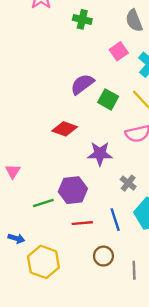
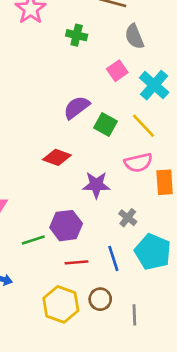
yellow hexagon: (43, 262) -> (61, 304), moved

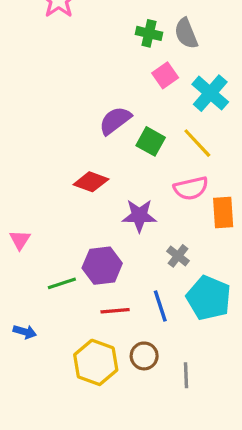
green cross: (77, 35) -> (149, 33), moved

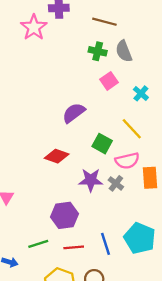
cyan cross: (210, 93) -> (141, 93), size x0.6
green square: (151, 141) -> (102, 144), moved
gray cross: (178, 256) -> (116, 183), moved
green line: (62, 283) -> (38, 244), moved

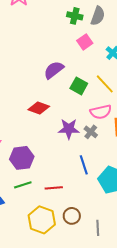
gray semicircle: (124, 51) -> (98, 16), turned -138
green square: (102, 144) -> (79, 86), moved
purple hexagon: (65, 215) -> (22, 158), moved
blue line: (106, 244) -> (84, 165), moved

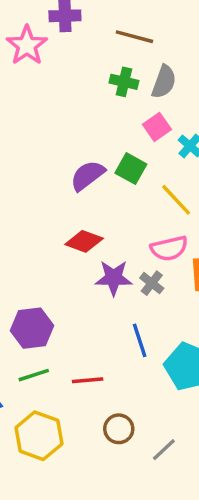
pink square: (85, 42) -> (157, 127), moved
green square: (79, 86) -> (131, 169), moved
red diamond: (39, 108) -> (84, 241), moved
yellow hexagon: (42, 220) -> (39, 436), moved
gray line: (98, 228) -> (164, 450), turned 49

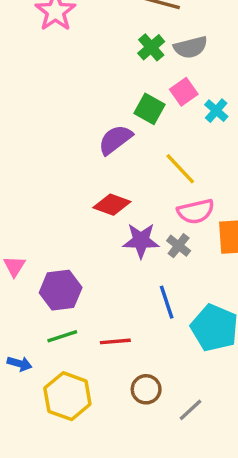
green cross: (124, 82) -> (151, 47), turned 36
gray semicircle: (164, 82) -> (191, 47), turned 56
green square: (131, 169) -> (150, 109), moved
yellow line: (176, 200) -> (180, 169), moved

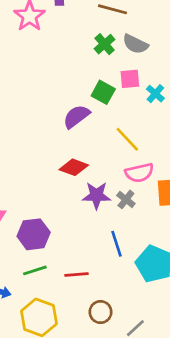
gray semicircle: (191, 47) -> (135, 44), turned 40
pink square: (184, 92) -> (130, 79), turned 30

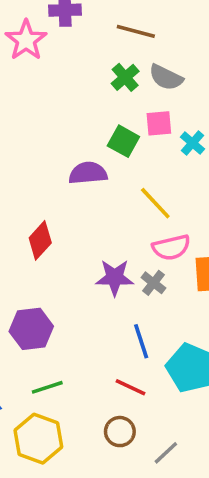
purple semicircle: (76, 116) -> (88, 173), turned 32
red diamond: (74, 167) -> (40, 240), moved, turned -68
green line: (35, 270) -> (47, 387), moved
red line: (76, 274) -> (130, 387), moved, turned 30

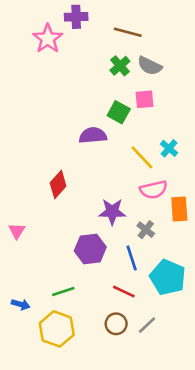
cyan cross: (192, 143) -> (169, 148), moved
gray cross: (153, 283) -> (146, 230), moved
purple hexagon: (31, 329) -> (90, 249), moved
gray line: (166, 453) -> (147, 325), moved

